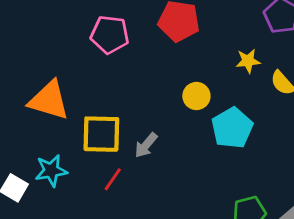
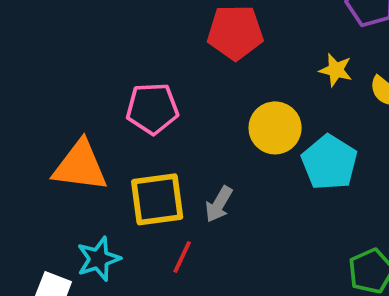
pink pentagon: (110, 35) -> (152, 108), moved
yellow star: (248, 61) -> (336, 70), turned 30
yellow circle: (196, 96) -> (275, 128), size x1.4

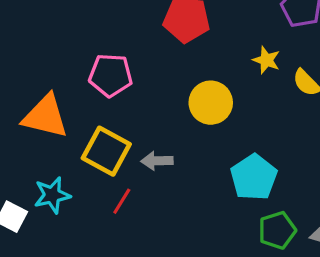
cyan pentagon: (329, 162) -> (254, 177), moved
yellow square: (157, 199) -> (106, 151), turned 30
gray arrow: (219, 204) -> (157, 161), turned 52

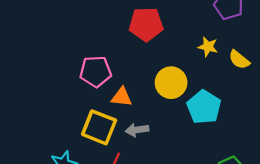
orange triangle: (45, 116) -> (122, 97), moved, size x0.6
cyan pentagon: (254, 177) -> (204, 107), moved

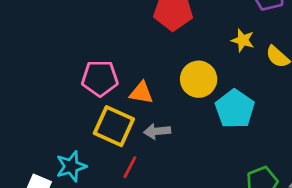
pink pentagon: (96, 72) -> (100, 78), moved

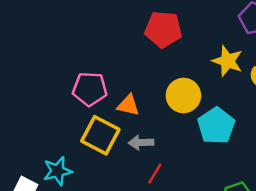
yellow star: (243, 40) -> (228, 61), size x1.4
red line: (130, 167) -> (155, 174), moved

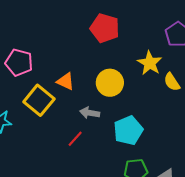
pink pentagon: (90, 89) -> (19, 62), moved
cyan pentagon: (216, 126) -> (128, 130), moved
gray arrow: (141, 143) -> (90, 113), moved

